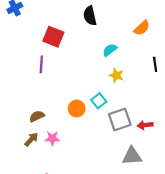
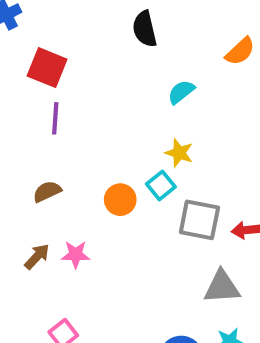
red square: (53, 37) -> (47, 68), moved
yellow star: (116, 75) -> (179, 153), moved
brown semicircle: (37, 116) -> (47, 191), moved
gray square: (120, 120) -> (199, 220), turned 30

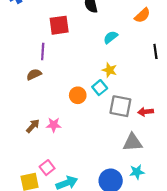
red square: (47, 68) -> (59, 25), moved, turned -30
brown semicircle: (47, 191) -> (34, 74), moved

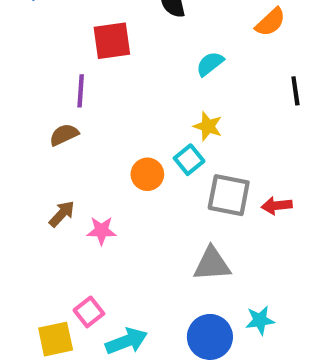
brown arrow: (33, 126) -> (62, 214), moved
gray triangle: (132, 142) -> (212, 264), moved

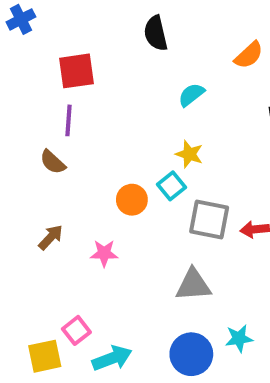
red square: (112, 41) -> (76, 71), moved
brown semicircle: (64, 135) -> (53, 162), turned -112
pink star: (101, 231) -> (104, 253), moved

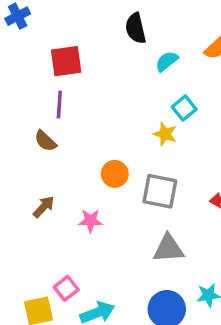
cyan semicircle: (191, 95) -> (167, 61), moved
cyan square: (172, 186) -> (184, 108), moved
gray square: (209, 219) -> (160, 191), moved

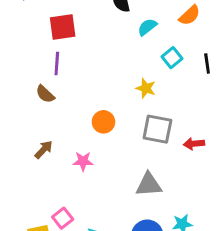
cyan square: (184, 108) -> (172, 58), moved
gray square: (160, 191) -> (157, 129), moved

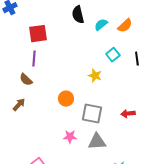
cyan semicircle: (147, 27) -> (101, 25), moved
gray square: (157, 129) -> (92, 114), moved
brown arrow: (44, 150) -> (19, 105), moved
pink star: (83, 161) -> (70, 137), moved

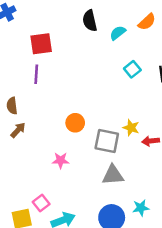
orange semicircle: (125, 26) -> (147, 22), moved
yellow star: (95, 76) -> (131, 128), moved
brown semicircle: (26, 80) -> (12, 106), moved, turned 40
pink star: (70, 137) -> (61, 160), moved

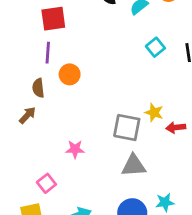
brown semicircle: (12, 106) -> (38, 88), moved
orange circle: (75, 123) -> (70, 74), moved
pink square: (41, 203) -> (46, 183), moved

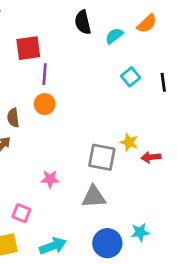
purple line: (48, 53) -> (45, 74), moved
gray triangle: (134, 166) -> (94, 197), moved
pink square: (46, 183) -> (21, 213), turned -30

